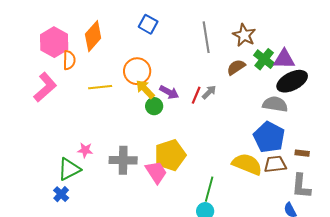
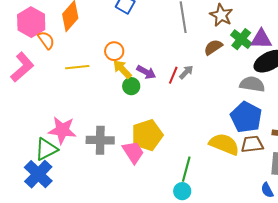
orange semicircle: (69, 60) -> (46, 40), turned -36
orange circle: (137, 71) -> (114, 51), size x0.7
pink star: (85, 150) -> (62, 130), size x1.8
blue cross: (61, 194) -> (38, 174), size x1.8

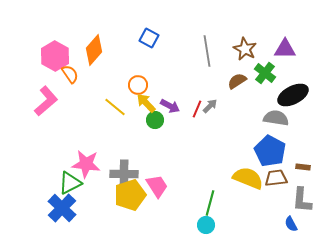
purple triangle: (261, 39) -> (285, 49), moved
yellow line: (77, 67) -> (115, 107), moved, turned 45
yellow pentagon: (147, 135) -> (130, 195), moved

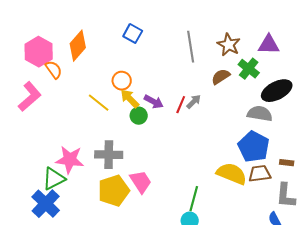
gray cross: (124, 174) -> (109, 155), moved

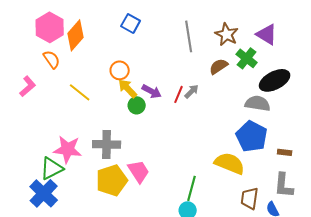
purple triangle: (269, 45) -> (267, 34), turned 30
pink hexagon: (39, 52) -> (50, 27), moved
pink L-shape: (30, 97) -> (28, 86), size x0.7
yellow line: (99, 103) -> (80, 92), moved
brown trapezoid: (260, 174) -> (250, 198), moved, turned -75

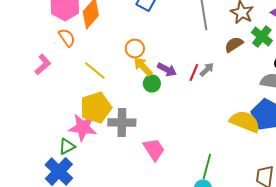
yellow semicircle: (230, 163) -> (245, 122), moved
green triangle: (52, 168) -> (67, 147), size x0.7
yellow pentagon: (112, 180) -> (96, 108), moved

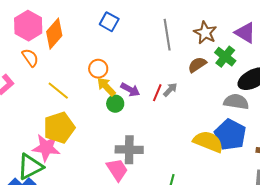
gray cross: (122, 123) -> (129, 150), moved
green triangle: (67, 147) -> (30, 167), size x1.6

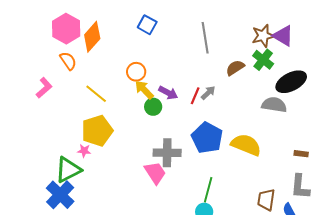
brown star: (205, 33) -> (263, 36), moved, turned 30
blue pentagon: (230, 135) -> (207, 138), moved
pink star: (46, 148) -> (84, 151), size x0.5

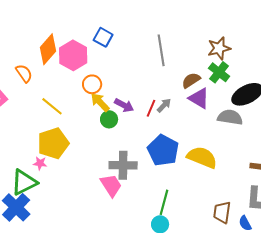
pink hexagon: (66, 29) -> (73, 55), moved
purple triangle: (283, 36) -> (199, 98), moved

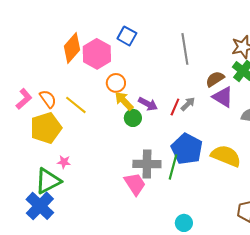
orange semicircle: (24, 73) -> (48, 99), moved
yellow pentagon: (53, 143) -> (46, 128), moved
green line: (164, 202) -> (173, 167), moved

